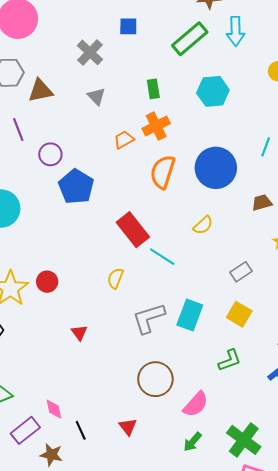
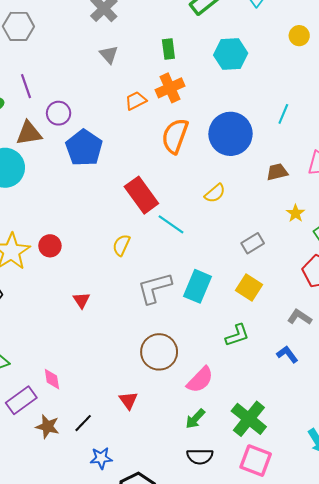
brown triangle: (40, 91) -> (29, 133), moved
black line: (81, 430) -> (83, 423), moved, turned 66

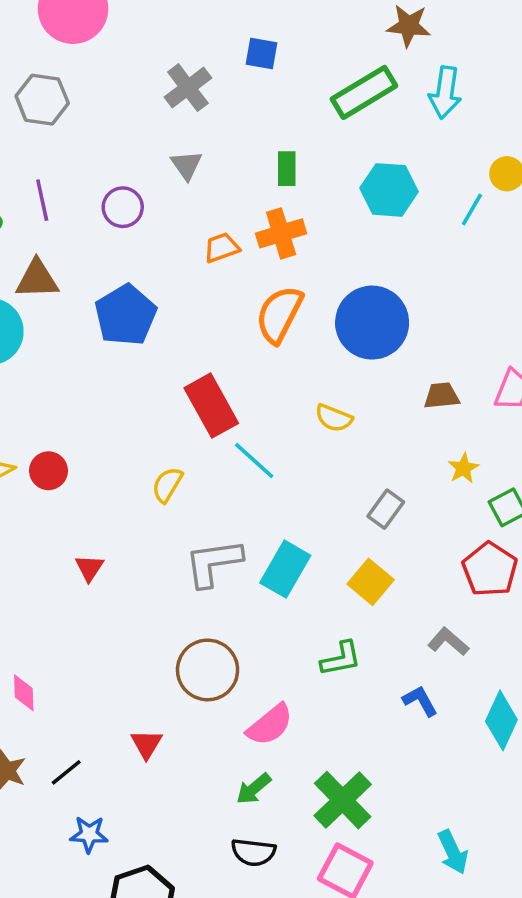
purple circle: (59, 113) -> (123, 207), moved
cyan line: (283, 114) -> (472, 210), moved
yellow semicircle: (215, 193) -> (334, 418), turned 55
gray rectangle: (253, 243) -> (386, 509), turned -30

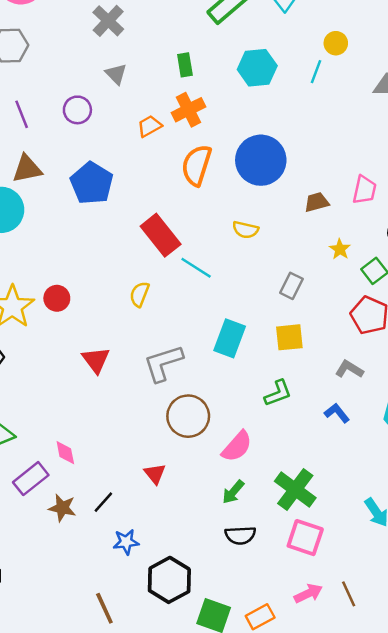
gray L-shape: (213, 563) -> (163, 363), moved
red triangle: (89, 568) -> (96, 360), size x1.4
yellow square: (371, 582) -> (289, 337), turned -36

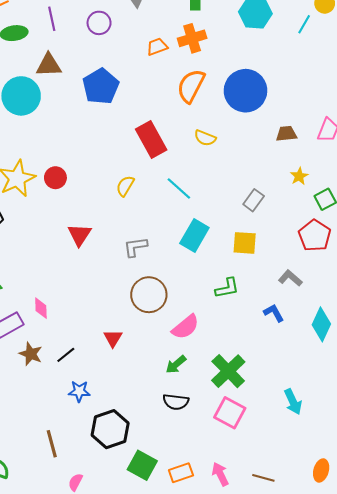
yellow semicircle: (246, 230) -> (205, 138), moved
cyan line: (196, 268) -> (179, 189), moved
gray L-shape: (163, 363) -> (135, 247), size x0.7
pink arrow: (308, 593) -> (220, 474), moved, turned -100
brown line: (349, 594) -> (263, 478), moved, turned -60

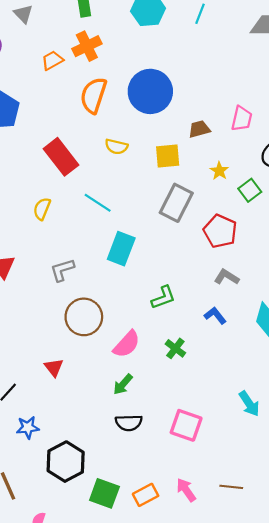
gray rectangle: (254, 200) -> (176, 203), size x1.6
red pentagon: (315, 236) -> (220, 231), moved
yellow square: (245, 243) -> (168, 156), moved
green cross: (228, 371) -> (175, 348), moved, size x0.6

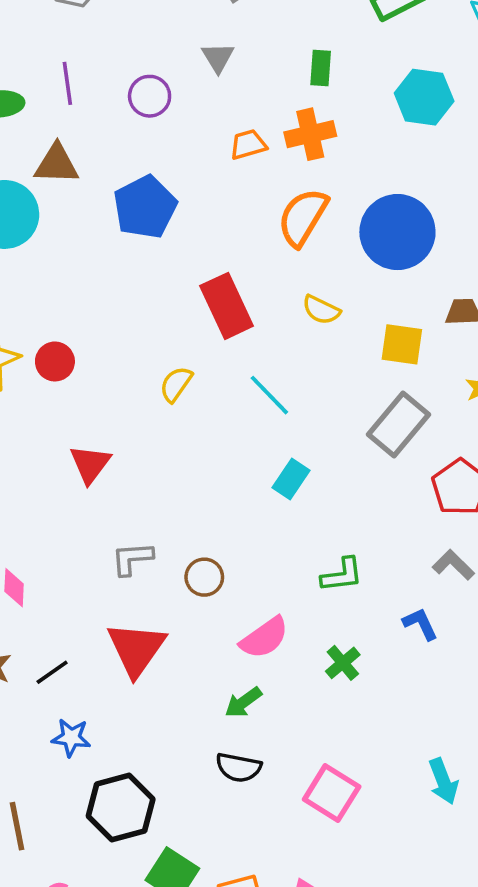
cyan rectangle: (121, 249) -> (291, 479), size x0.7
gray L-shape: (62, 270) -> (132, 559), moved
brown circle: (84, 317) -> (204, 577), size x0.6
red triangle: (54, 367) -> (136, 649), size x1.8

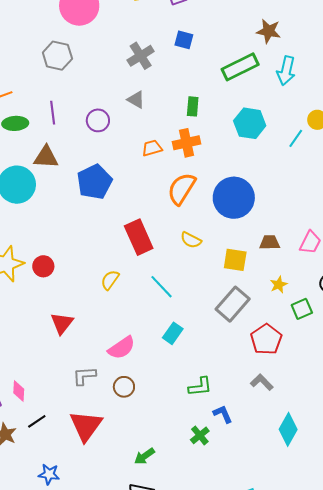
gray triangle: (218, 57) -> (136, 100), turned -30
blue L-shape: (420, 624) -> (223, 414), moved
pink semicircle: (264, 638) -> (122, 348), moved
black line: (52, 672) -> (37, 421), moved

